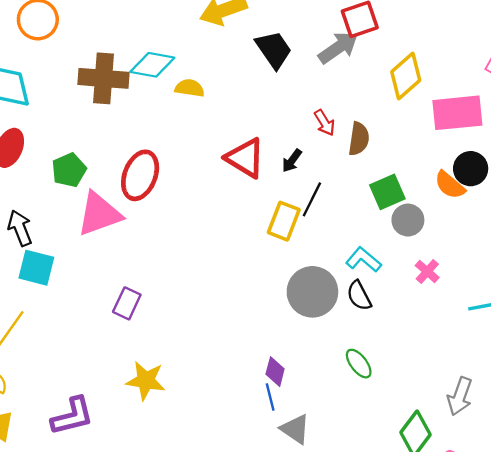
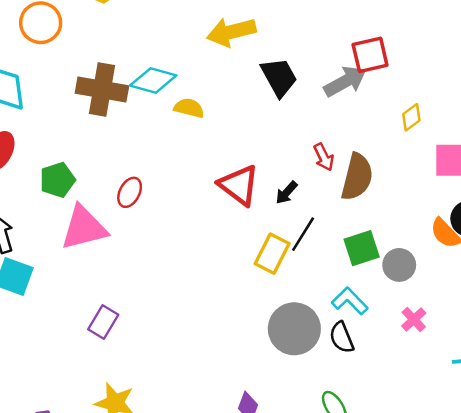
yellow diamond: (406, 76) -> (411, 117), size x0.6
brown semicircle: (359, 139) -> (357, 177), size x1.4
red ellipse: (140, 175) -> (130, 192), size x0.6
green square: (387, 192) -> (362, 248), moved

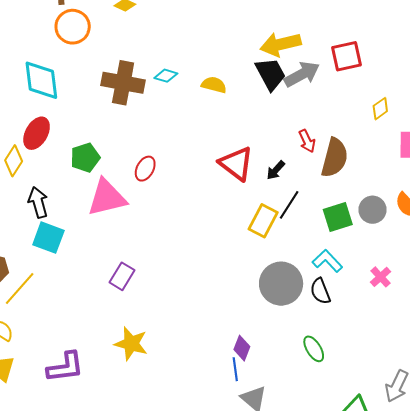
yellow arrow: (231, 32) -> (281, 44), moved
cyan diamond: (153, 80) -> (166, 76), size x0.6
gray arrow: (345, 81) -> (302, 74), moved
yellow semicircle: (189, 108) -> (214, 85), moved
gray circle: (399, 265) -> (372, 210), moved

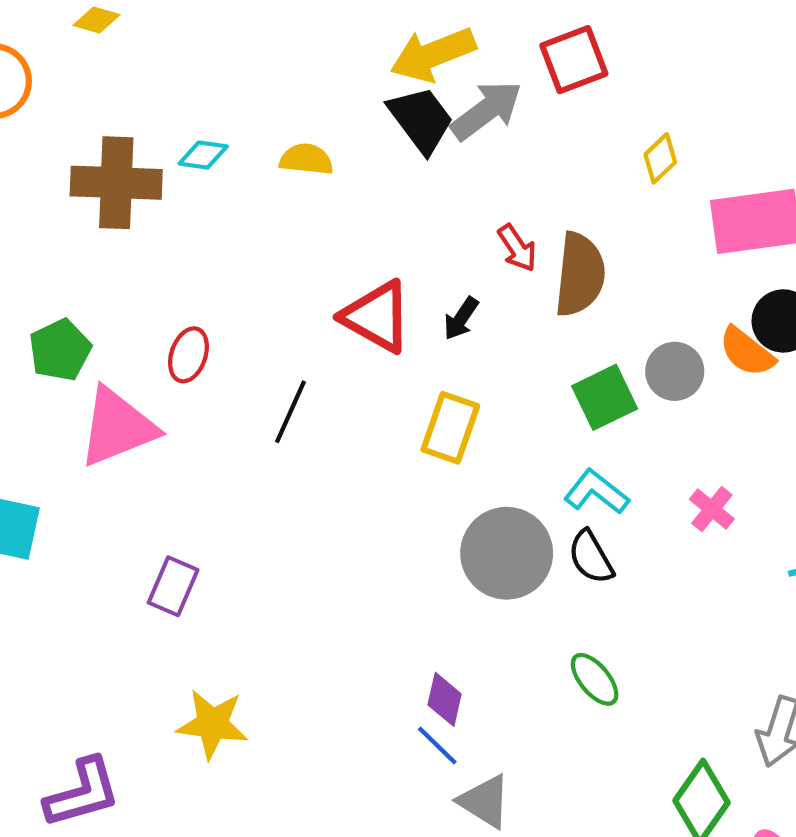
black line: (289, 205) -> (290, 412), moved
blue line: (235, 369) -> (437, 746), turned -30

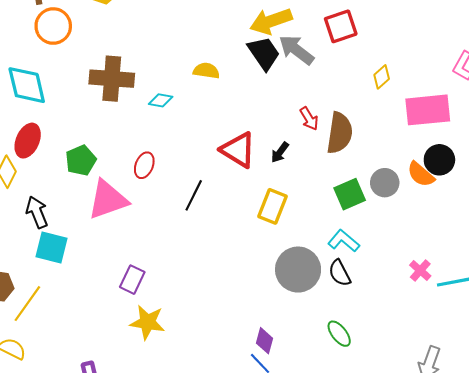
gray arrow: (486, 110) -> (296, 50), turned -108
cyan diamond: (203, 155) -> (161, 100), moved
pink cross: (712, 509) -> (420, 271), moved
yellow star: (212, 724) -> (147, 322), moved

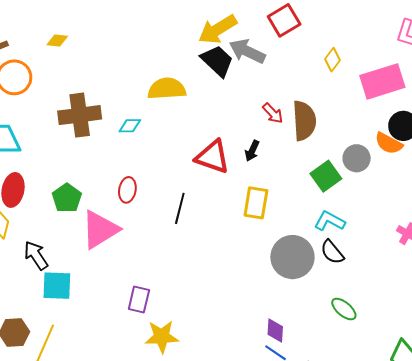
yellow semicircle: (206, 71) -> (167, 89), size x1.5

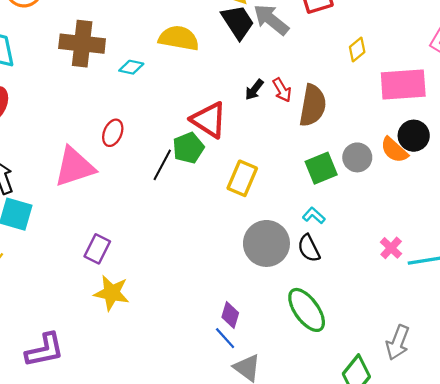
black arrow: (252, 151) -> (254, 90), moved
green pentagon: (67, 198) -> (188, 148), moved
cyan L-shape: (330, 221) -> (314, 216), size x0.7
green ellipse: (344, 309) -> (307, 310), size x1.6

